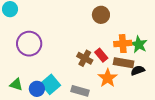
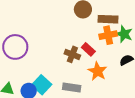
brown rectangle: (124, 63) -> (108, 19), moved

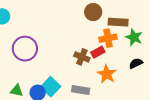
orange cross: (108, 35) -> (108, 38), moved
red rectangle: (88, 49) -> (98, 52), turned -72

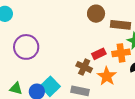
orange cross: (108, 38) -> (121, 53), moved
brown cross: (82, 57) -> (84, 67), moved

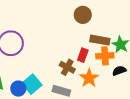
brown rectangle: (120, 25) -> (100, 40), moved
red rectangle: (99, 54) -> (83, 55), turned -48

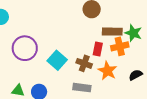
black semicircle: (119, 71) -> (136, 75), moved
cyan square: (32, 84) -> (57, 60), moved

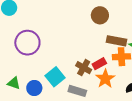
red rectangle: (98, 49) -> (99, 64), moved, turned 40
cyan square: (57, 60) -> (55, 77), moved

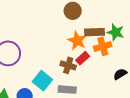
orange star: (105, 79) -> (77, 41), moved

